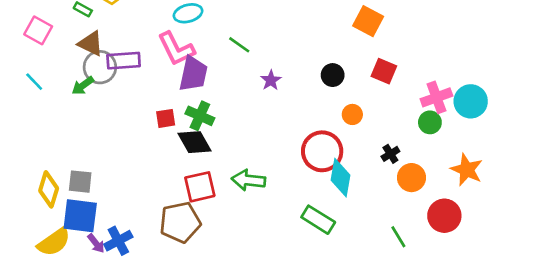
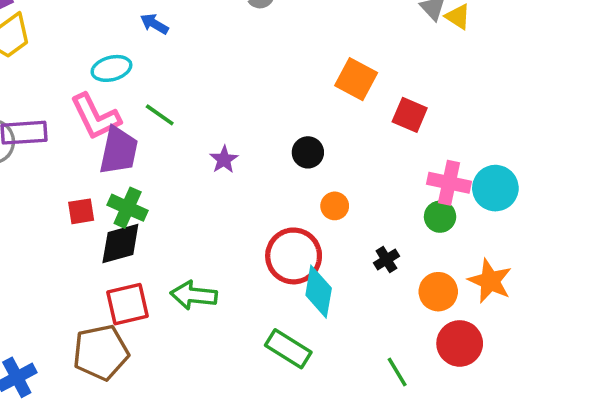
green line: (239, 45) -> (160, 115), moved
red square: (384, 71) -> (410, 115), moved
pink cross: (436, 97) -> (449, 183), turned 32
black diamond: (195, 142) -> (120, 243), turned -76
orange circle: (411, 178) -> (438, 292), moved

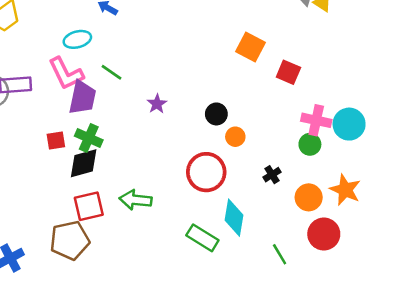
black circle: (308, 152) -> (216, 114), moved
cyan diamond: (319, 292) -> (234, 218), moved

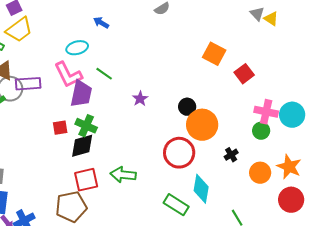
red square: (288, 72) -> (244, 74), turned 30
orange circle: (235, 137) -> (202, 125), size x2.0
red circle: (324, 234) -> (291, 200), moved

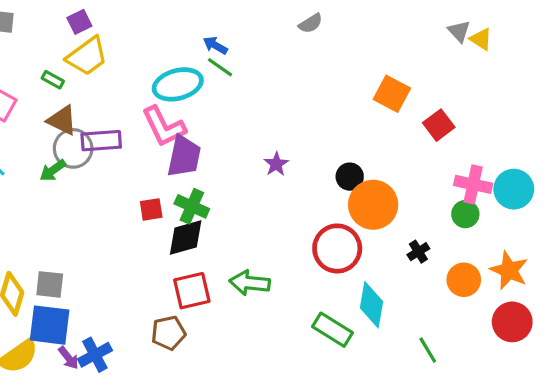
cyan ellipse: (77, 48) -> (178, 84), size x1.4
green line: (104, 74) -> (220, 67), moved
brown pentagon: (71, 207) -> (168, 333), size x0.7

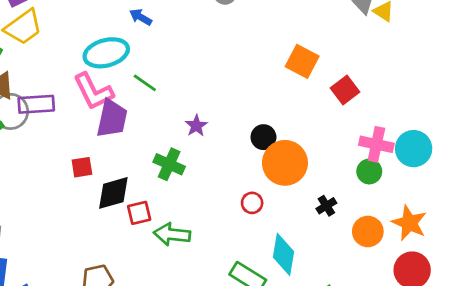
green line: (220, 67) -> (145, 83), moved
green cross: (192, 206) -> (169, 164), moved
red circle: (337, 248) -> (252, 203), size x0.5
red square: (192, 291) -> (139, 213), moved, size x0.7

